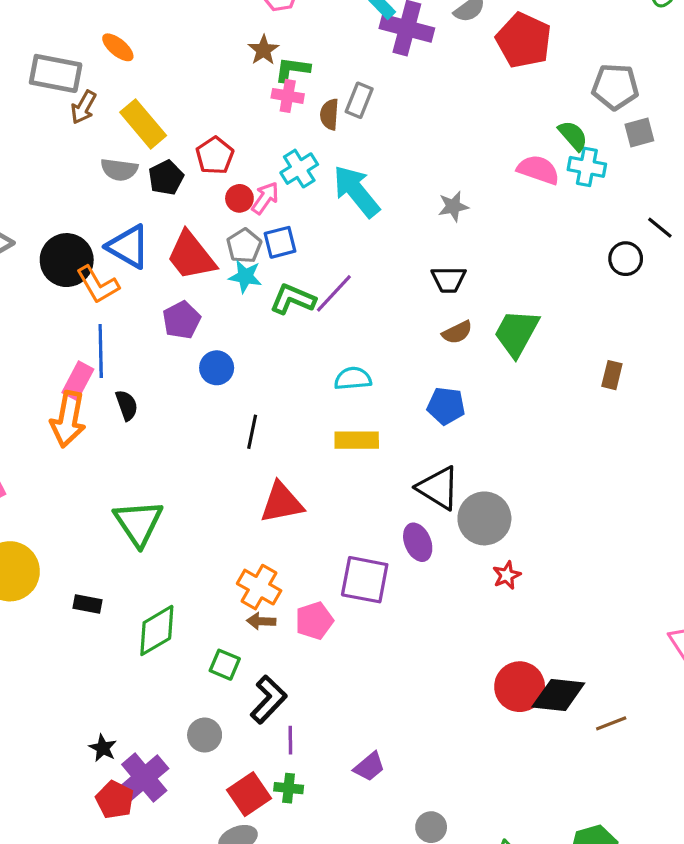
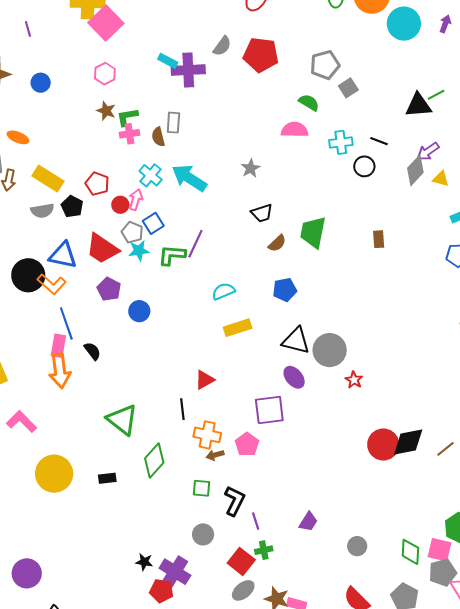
cyan cross: (587, 167) -> (341, 142), moved
black line: (252, 432) -> (182, 409), moved
red triangle: (282, 503) -> (205, 380), size x0.7
green diamond: (157, 630) -> (154, 461), moved

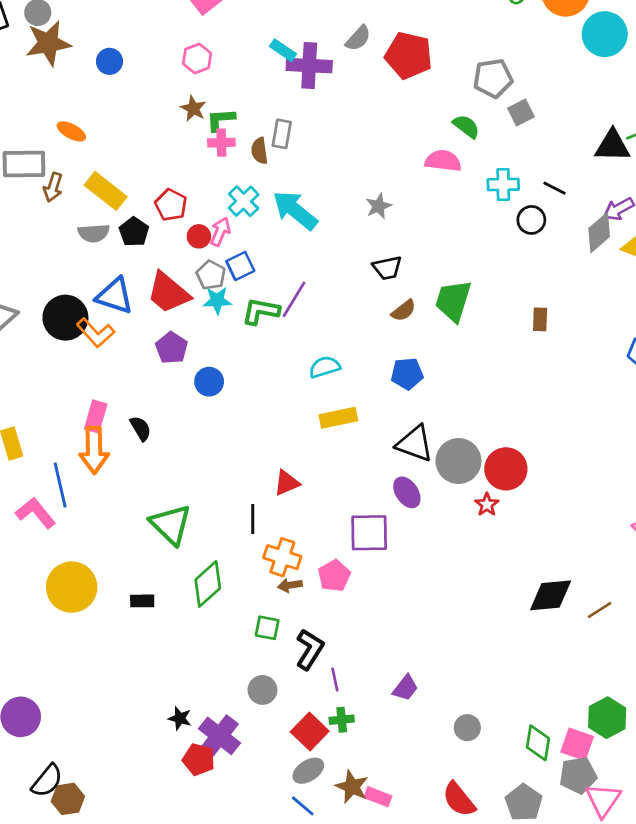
blue line: (66, 323) -> (60, 485), moved
red circle: (383, 445) -> (506, 469), moved

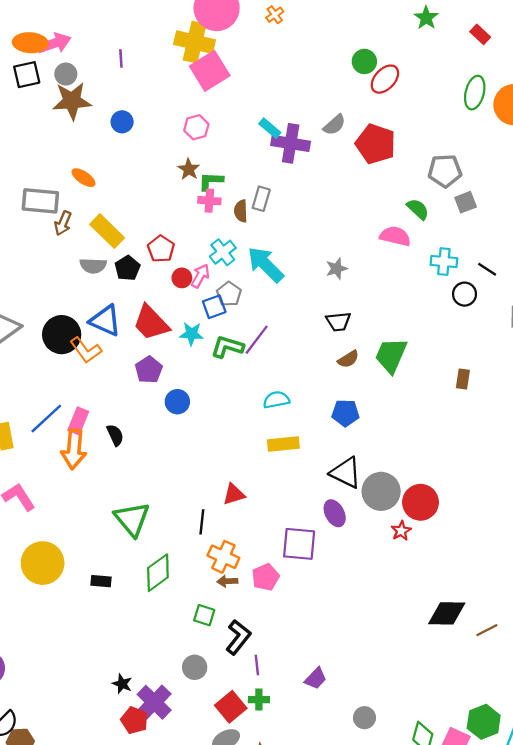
gray pentagon: (211, 275) -> (229, 294), moved
blue line: (60, 485) -> (46, 419), moved, turned 54

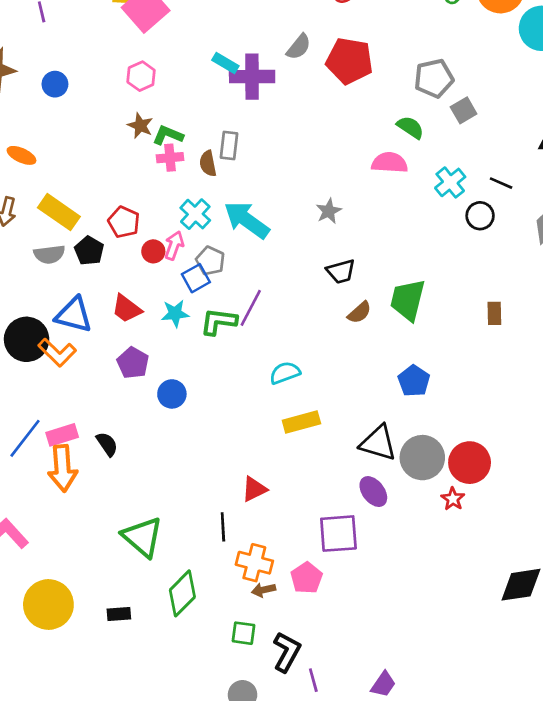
green L-shape: (211, 181) -> (168, 135), turned 30
cyan cross: (444, 262) -> (450, 182), turned -35
red trapezoid: (151, 323) -> (127, 309), size x0.7
blue pentagon: (345, 413) -> (414, 381), moved, turned -30
pink rectangle: (78, 421) -> (62, 435), turned 60

